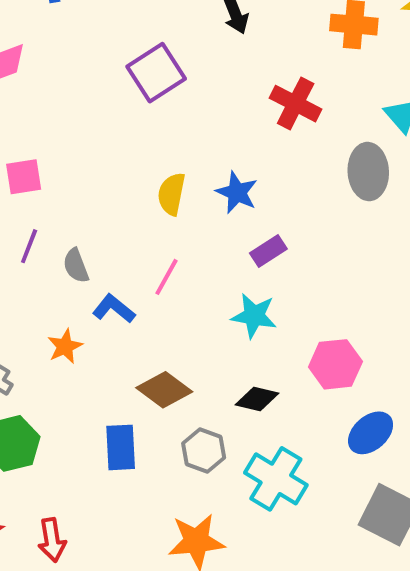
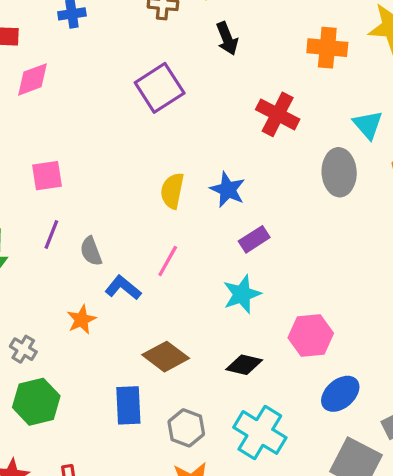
cyan star: (254, 316) -> (242, 294), turned -30
gray hexagon: (204, 451) -> (186, 428), moved

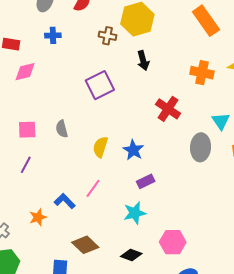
gray semicircle: (91, 251) -> (62, 129), moved

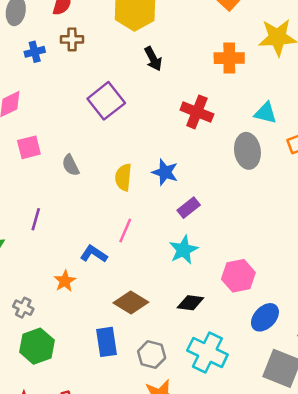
brown cross: (107, 36) -> (72, 39), moved
cyan triangle: (221, 121) -> (266, 113), turned -30
pink square: (27, 130) -> (29, 147), moved

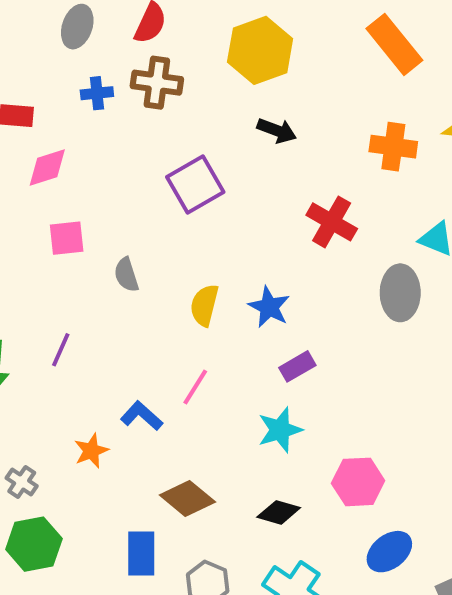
brown cross: (72, 39) -> (157, 83), size x1.4
black arrow: (153, 59) -> (277, 131), turned -50

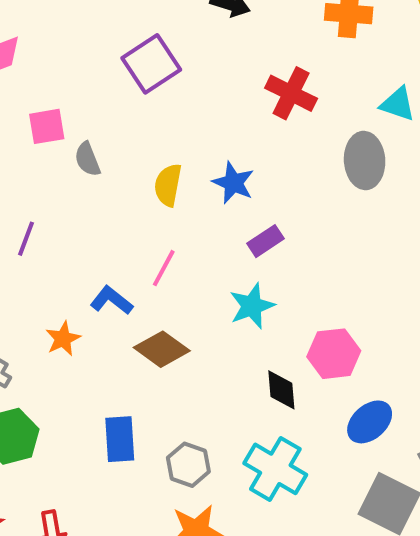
pink square: (67, 238) -> (47, 126), moved
brown diamond: (187, 498) -> (162, 349), moved
black diamond: (279, 512) -> (281, 390), moved, turned 72

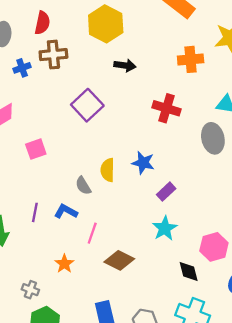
gray semicircle: (87, 159) -> (83, 186), moved
pink line: (164, 268) -> (92, 233), moved
blue L-shape: (111, 300) -> (66, 211), moved

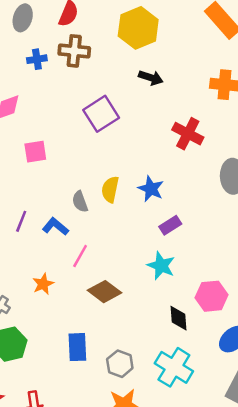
cyan star: (165, 228) -> (161, 266), turned -30

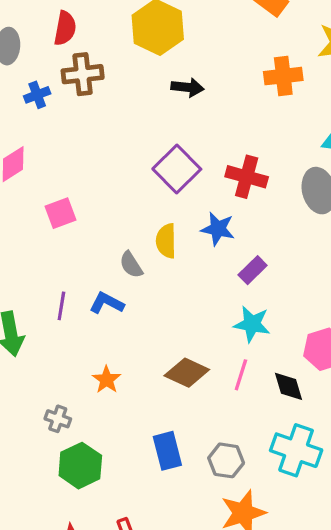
purple square: (101, 114) -> (177, 169), moved
red cross: (188, 134) -> (247, 177), moved
pink line: (80, 256) -> (241, 375), moved

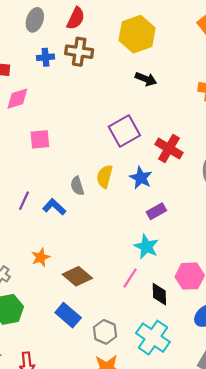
brown diamond: (187, 373) -> (77, 276), moved
blue rectangle: (167, 451) -> (68, 315), turned -50

